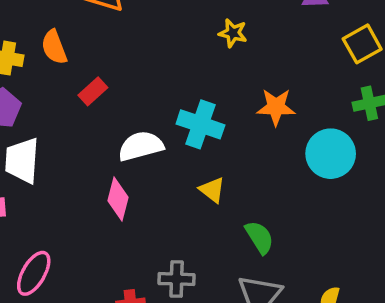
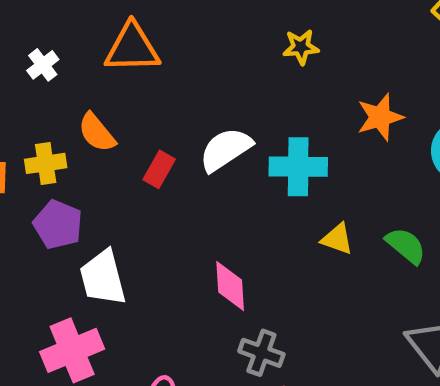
white semicircle: (141, 146) -> (226, 149), moved
green semicircle: (259, 237) -> (406, 246), moved
gray cross: (177, 279) -> (261, 353), moved, turned 36

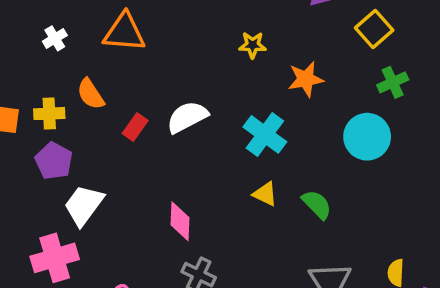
orange star: (380, 117) -> (306, 79), moved
cyan cross: (298, 167) -> (265, 134), moved, turned 30
white trapezoid: (103, 278) -> (84, 205), turned 45

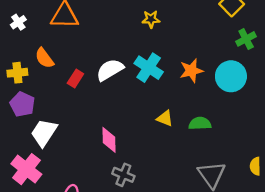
orange star: (306, 79) -> (191, 71), moved
cyan cross: (265, 134) -> (149, 68), moved
green semicircle: (317, 204) -> (200, 123), turned -45
pink cross: (55, 258) -> (26, 169), turned -32

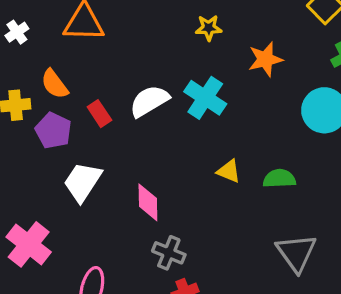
orange star: (191, 71) -> (265, 59), moved
red rectangle: (75, 78) -> (99, 114), turned -66
purple pentagon: (22, 104) -> (53, 131), moved
white trapezoid: (44, 133) -> (83, 182), moved

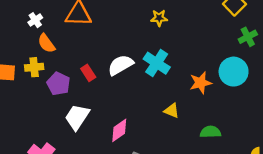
orange star: (265, 59) -> (201, 83), moved
orange semicircle: (55, 84) -> (46, 43), moved
green semicircle: (279, 179) -> (210, 132), moved
pink diamond: (148, 202) -> (119, 130), turned 55

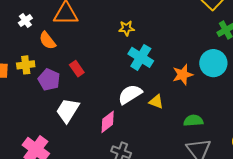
yellow star: (159, 18) -> (126, 28), moved
orange semicircle: (46, 43) -> (47, 41), moved
white semicircle: (120, 65) -> (130, 94), moved

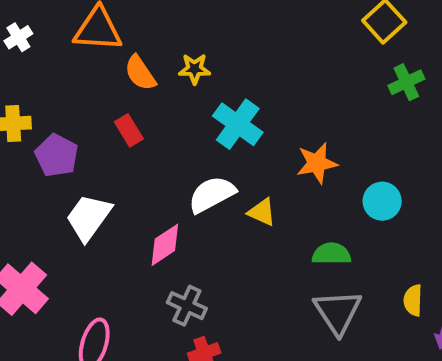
yellow star: (126, 28) -> (195, 69), moved
orange semicircle: (47, 41) -> (140, 73), moved
cyan circle: (213, 63) -> (382, 201), moved, size x0.7
red rectangle: (77, 69) -> (129, 130), moved

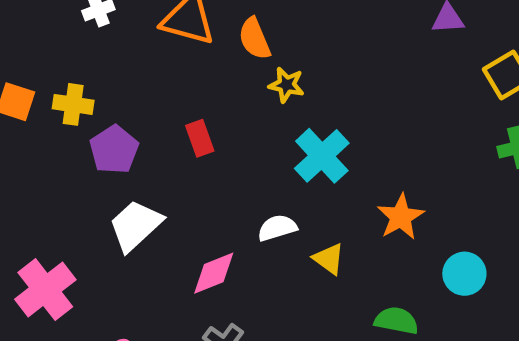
orange semicircle: (140, 73) -> (255, 39), moved
orange star: (317, 163) -> (401, 217), turned -30
white semicircle: (212, 194) -> (277, 228), size x0.7

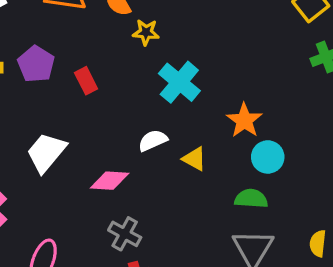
purple pentagon: (114, 150) -> (36, 64), moved
pink diamond: (214, 273) -> (110, 181), turned 33
cyan circle: (464, 274) -> (268, 157), moved

